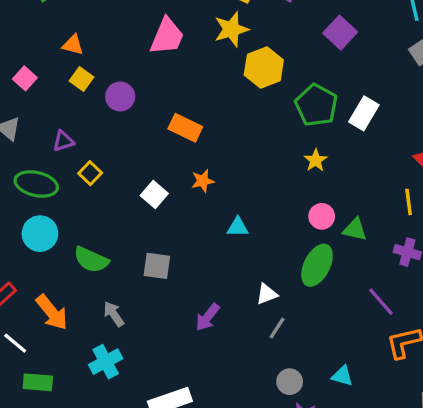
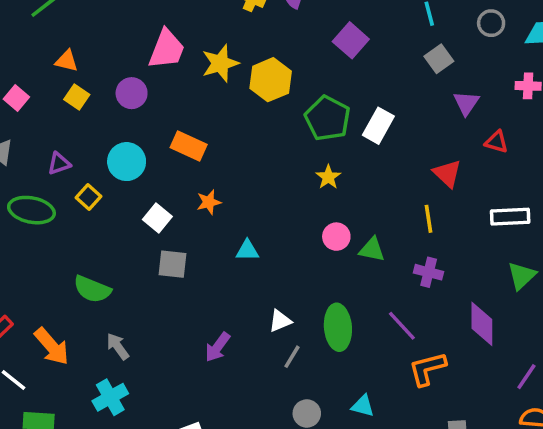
yellow star: (231, 29) -> (220, 63), moved
purple circle: (120, 96) -> (132, 93), moved
cyan circle: (40, 234) -> (127, 162), moved
green ellipse: (317, 265) -> (338, 327), moved, turned -30
gray square: (157, 266) -> (173, 264), moved

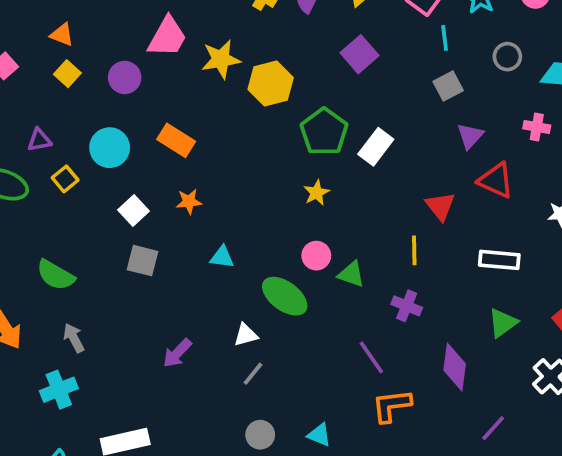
red triangle: (496, 142) -> (496, 180), size x1.5
green ellipse: (338, 327) -> (285, 296), moved, turned -57

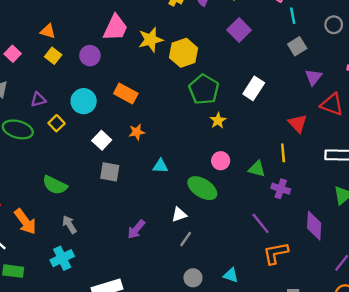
green pentagon: (324, 132) -> (204, 89), moved
green triangle: (351, 274) -> (257, 169), moved

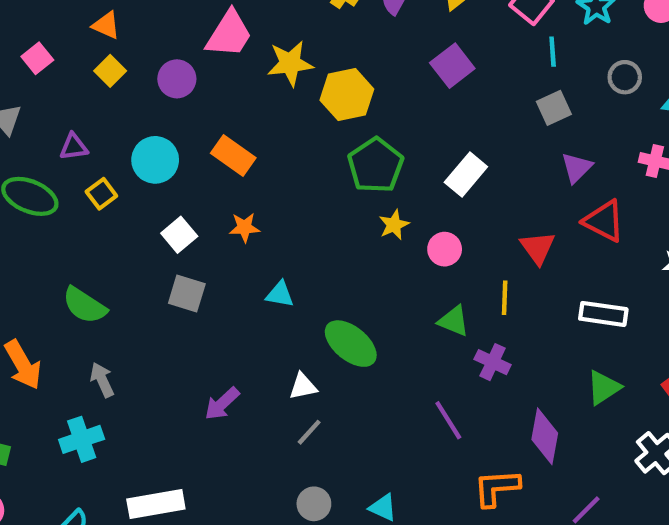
pink circle: (221, 161) -> (445, 249), moved
orange L-shape: (276, 253) -> (497, 488), moved

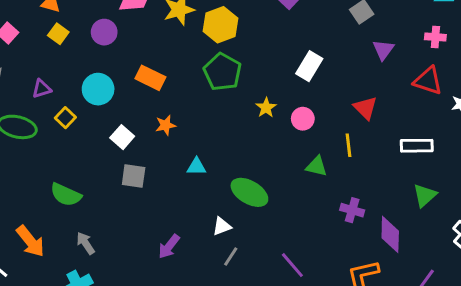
green pentagon: (376, 165) -> (222, 72), moved
red triangle: (604, 221) -> (428, 81), moved
purple cross: (493, 362) -> (352, 210), moved
purple line: (448, 420) -> (292, 265), moved

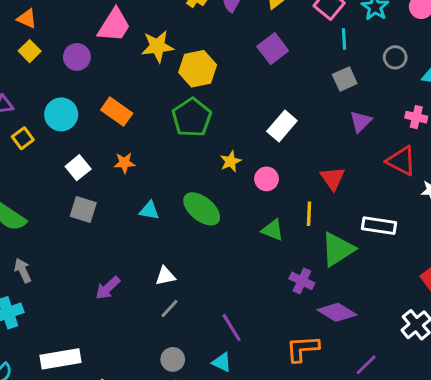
green ellipse: (249, 192) -> (202, 209), moved
green triangle: (425, 195) -> (338, 249), moved, size x1.4
purple diamond: (390, 234) -> (337, 312), turned -69

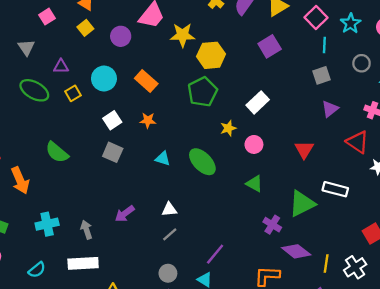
white rectangle: (282, 126) -> (258, 102), moved
yellow line: (309, 214) -> (326, 264), moved
gray arrow: (23, 271) -> (86, 230), moved
purple line: (232, 328) -> (215, 254), turned 65

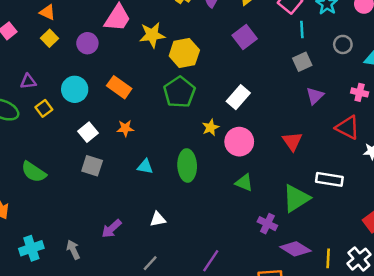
pink circle: (254, 144) -> (239, 142), size x1.5
green ellipse: (202, 162) -> (187, 165), turned 48
gray line: (170, 234) -> (150, 263), moved

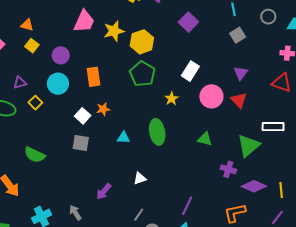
purple circle: (87, 43) -> (61, 55), moved
orange rectangle: (119, 87) -> (94, 77), turned 54
purple triangle: (315, 96) -> (241, 73), moved
white square: (88, 132) -> (83, 116), moved
pink circle: (239, 142) -> (211, 96), moved

